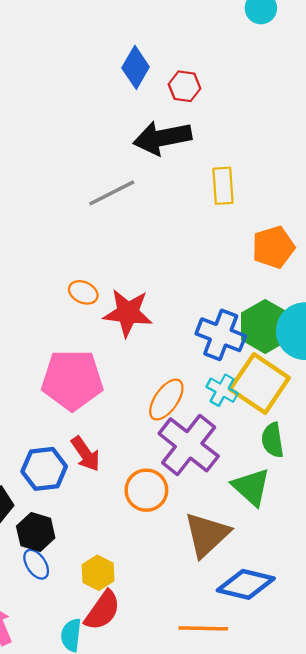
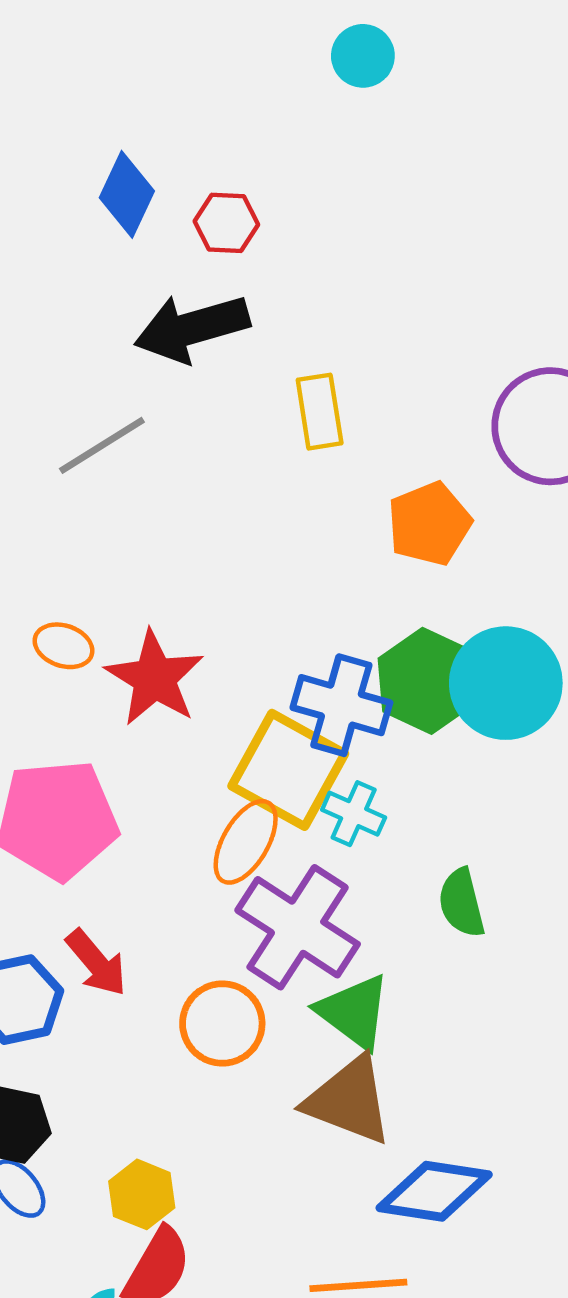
red star: (128, 313) -> (155, 678), turned 30
yellow square: (260, 383) -> (288, 770), moved
green triangle: (251, 487) -> (354, 1012), moved
brown triangle: (207, 535) -> (349, 1100), turned -51

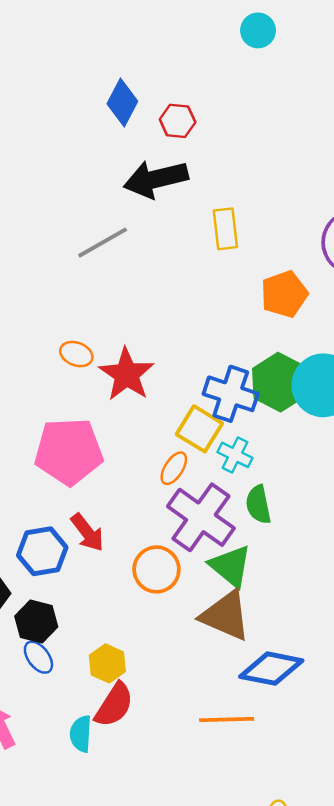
yellow square: (288, 770) -> (199, 429), size x0.7
orange ellipse: (246, 842) -> (174, 468), size x0.7
green semicircle: (462, 903) -> (258, 505), moved

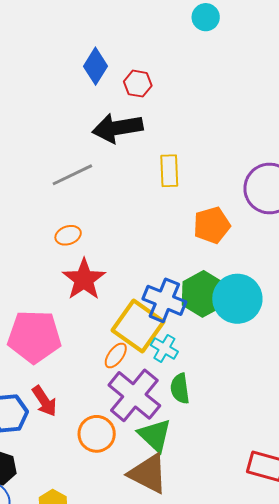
orange ellipse: (76, 354) -> (68, 235), moved, turned -45
yellow square: (199, 429) -> (138, 326), size x1.4

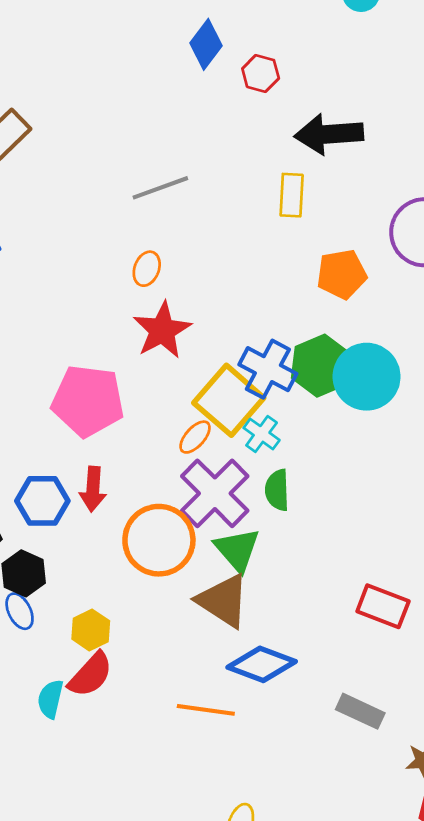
black arrow: (117, 128) -> (329, 134), moved
orange ellipse: (68, 235) -> (147, 269), turned -55
red arrow: (44, 401) -> (93, 489), turned 32
orange circle: (97, 434) -> (159, 540), size x1.4

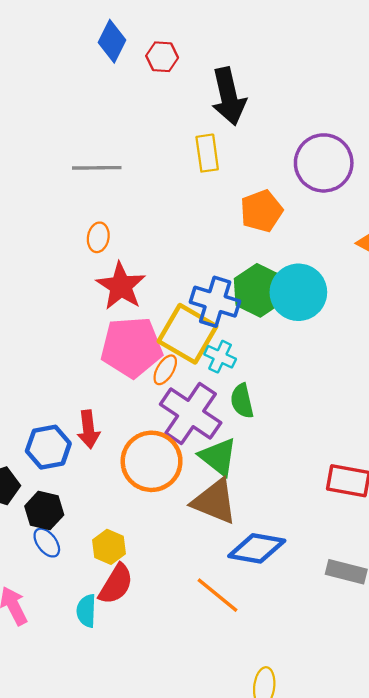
black arrow: (329, 134) -> (229, 96), turned -88
gray line: (160, 188) -> (97, 168), turned 30
pink pentagon: (88, 401) -> (132, 347), moved
orange line: (206, 710) -> (218, 595), turned 42

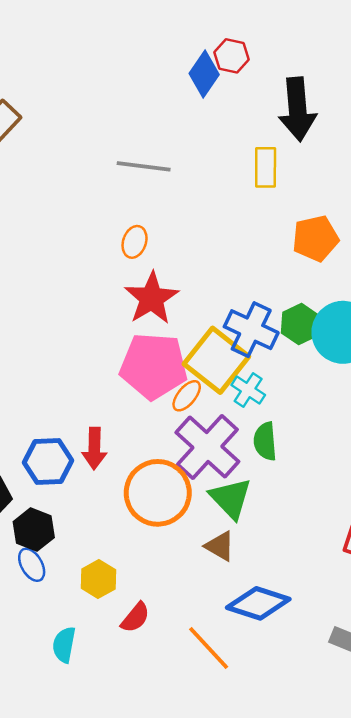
blue diamond: (112, 41) -> (204, 74), moved
green hexagon: (259, 290) -> (300, 324), size x0.7
brown triangle: (215, 502) -> (220, 546), size x0.6
red semicircle: (116, 584) -> (135, 618), moved, size x0.7

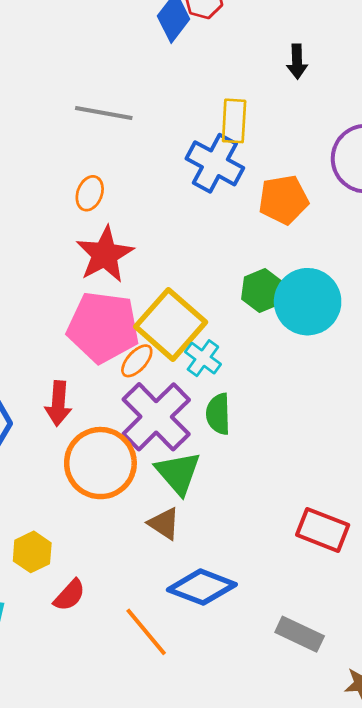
black arrow: (297, 109) -> (297, 62), moved, size x0.5
blue cross: (251, 330) -> (215, 163), moved
red arrow: (94, 448) -> (58, 403), moved

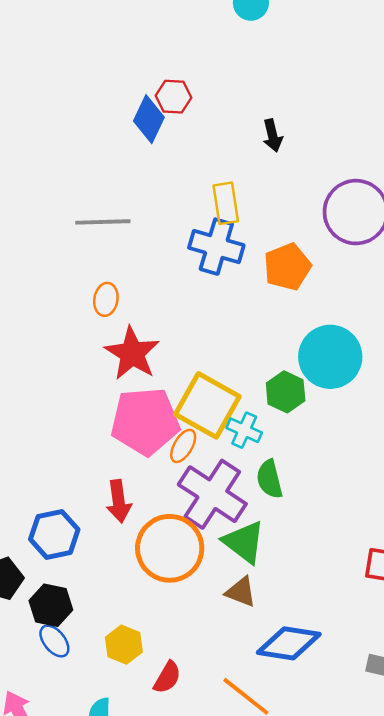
green hexagon: (262, 290) -> (286, 392), moved

